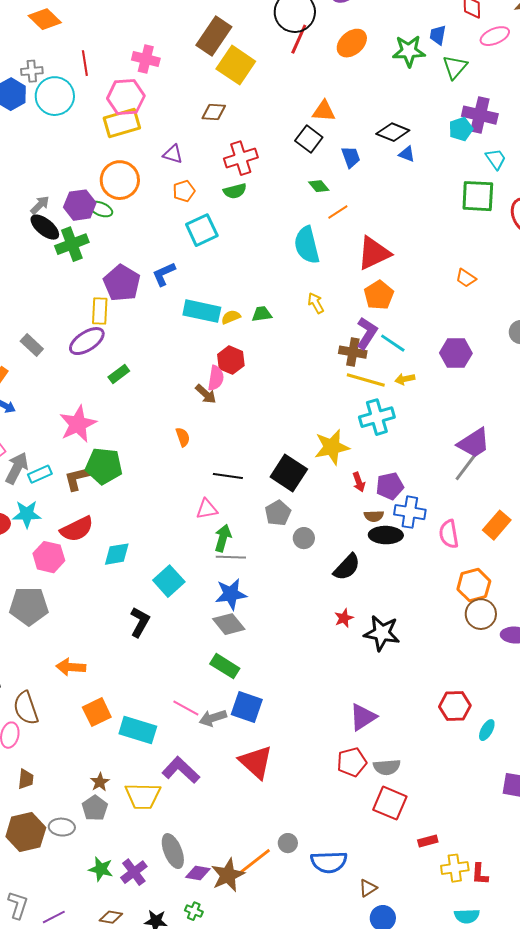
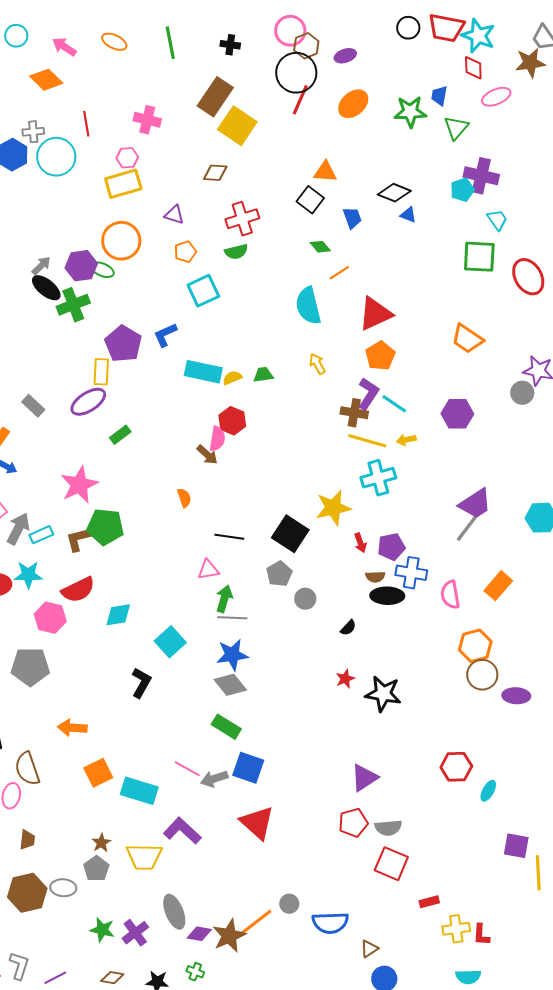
pink hexagon: (126, 97) -> (127, 158), size x0.6
orange trapezoid: (466, 278) -> (467, 339), size x1.6
black semicircle: (347, 567) -> (348, 628), size x0.6

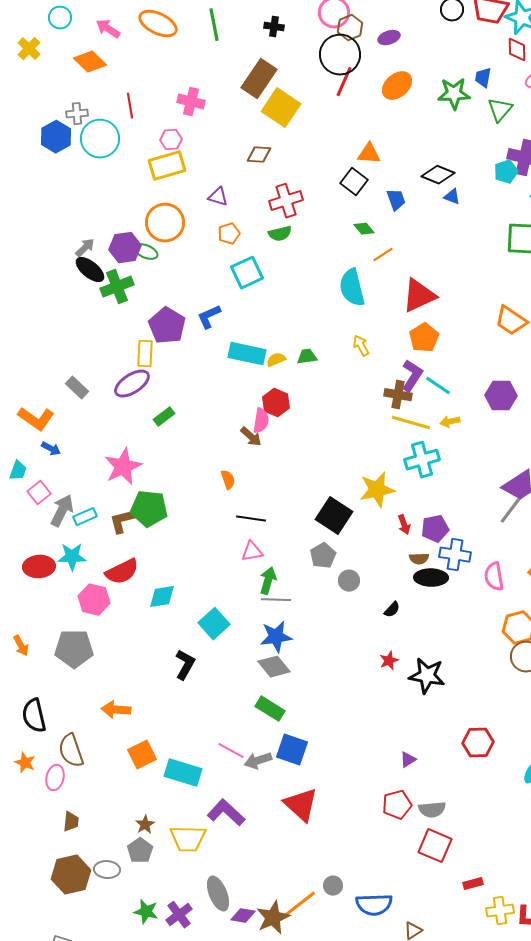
orange ellipse: (114, 42) -> (158, 24), size x1.5
black line: (229, 537) -> (251, 519), moved
red hexagon: (456, 767) -> (478, 743), moved
purple triangle: (364, 778) -> (408, 760), size x0.6

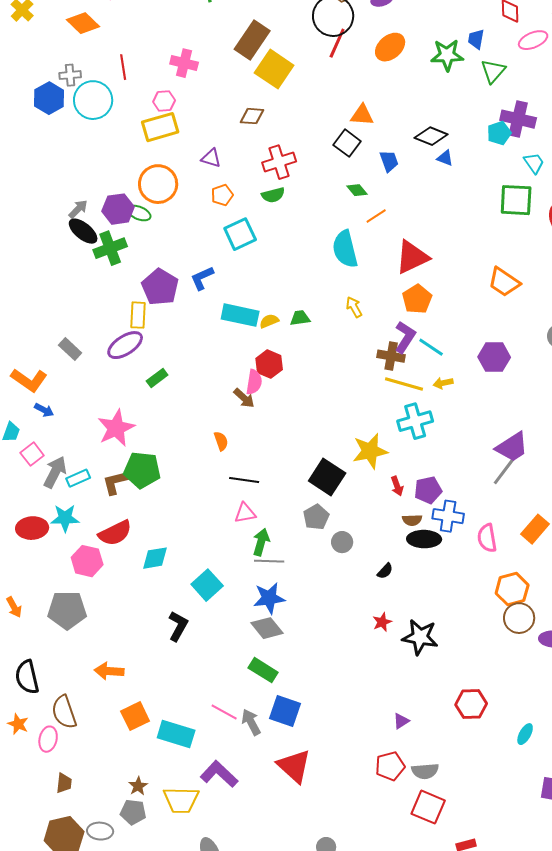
gray arrow: (258, 761) -> (251, 722), turned 80
gray pentagon: (140, 851) -> (133, 812), turned -30

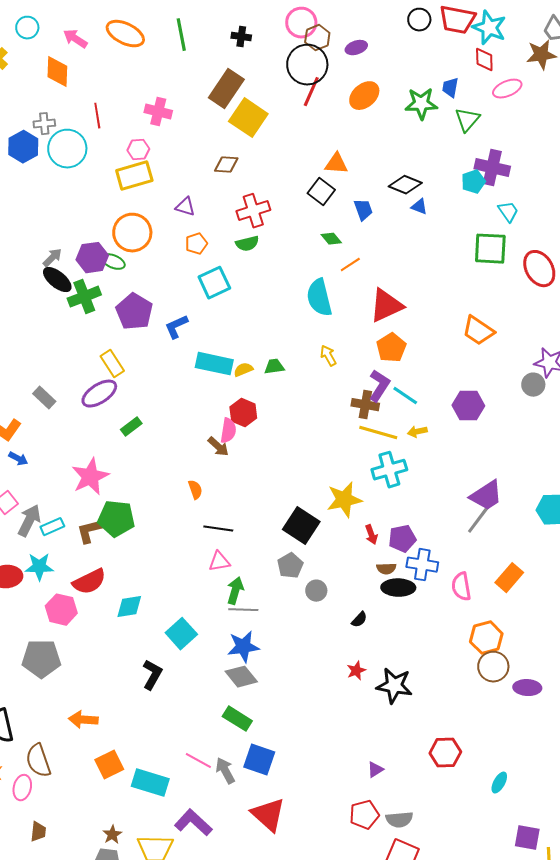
orange diamond: (83, 23) -> (57, 72), turned 48
purple pentagon: (160, 287) -> (134, 312), moved
yellow rectangle: (138, 315) -> (112, 364), turned -36

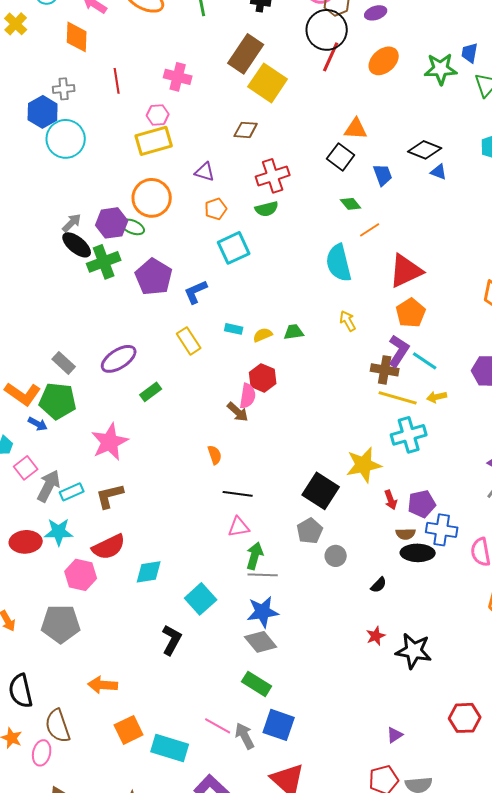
cyan circle: (67, 149) -> (66, 139), moved
yellow rectangle: (112, 364) -> (189, 341), moved
cyan rectangle: (214, 364) -> (234, 329), size x0.5
green pentagon: (116, 519) -> (58, 401), moved

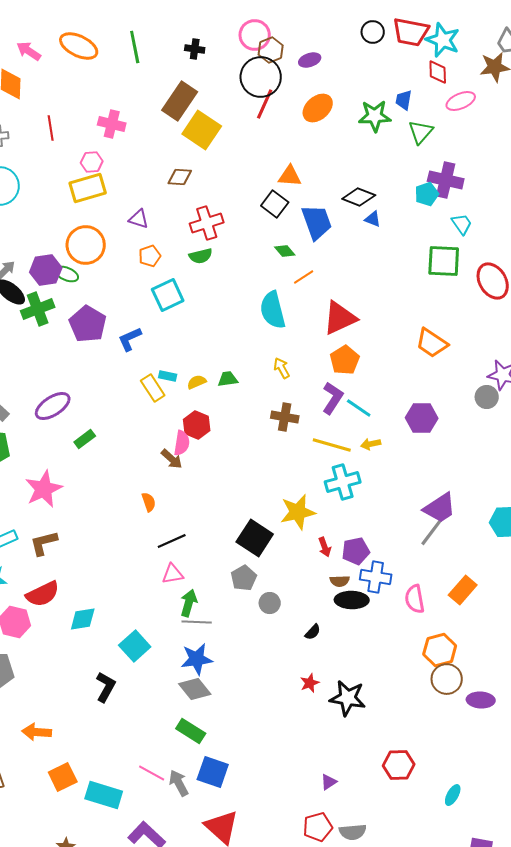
blue trapezoid: (383, 175) -> (317, 222), size x1.6
yellow rectangle: (189, 341) -> (153, 388), moved
brown cross: (385, 370) -> (285, 417), moved
black line: (238, 494) -> (172, 541), turned -32

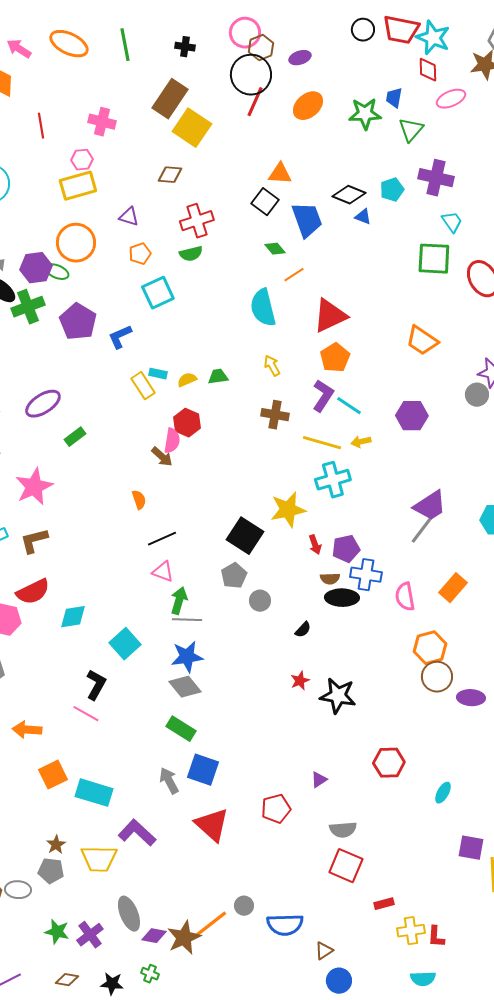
cyan pentagon: (427, 194) -> (392, 190), moved
pink triangle: (173, 574) -> (163, 572), turned 30
pink line: (152, 773) -> (86, 714), moved
red pentagon: (318, 827) -> (276, 809), moved

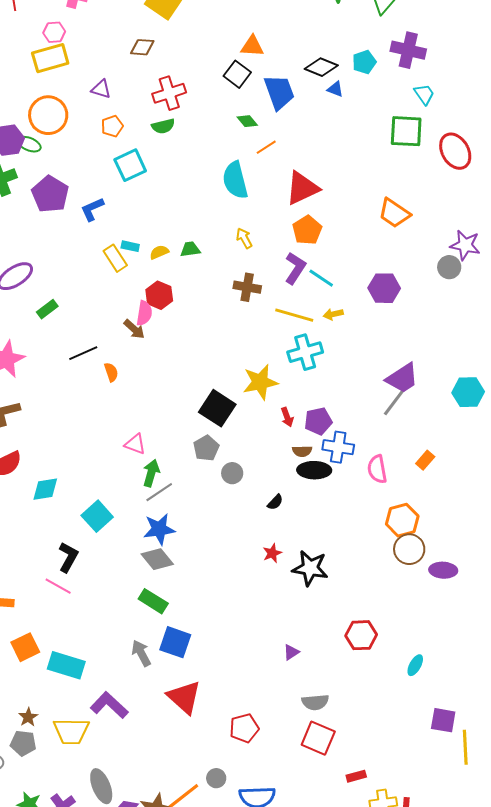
black line: (162, 539) -> (83, 353), moved
orange rectangle: (453, 588) -> (425, 460), size x0.7
gray line: (187, 620) -> (159, 492), turned -36
red pentagon: (276, 809) -> (244, 728), moved

